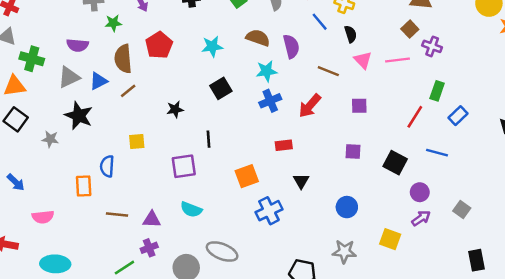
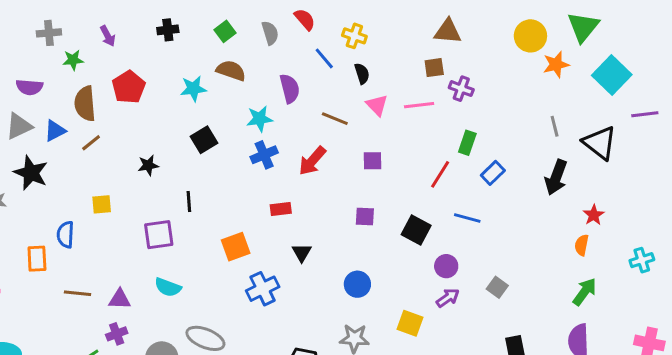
brown square: (410, 29) -> (434, 68), turned 35
brown semicircle: (258, 38) -> (231, 71), moved

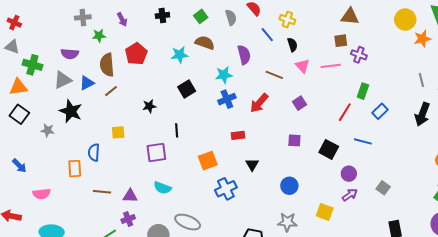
purple square: (372, 161) -> (299, 103), turned -32

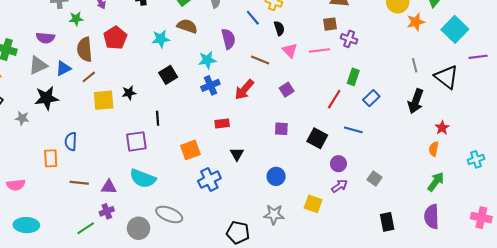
black star: (71, 111) -> (46, 98), turned -30
yellow square: (118, 132) -> (104, 100), moved, size x1.5
cyan semicircle: (162, 188) -> (143, 178), size x1.4

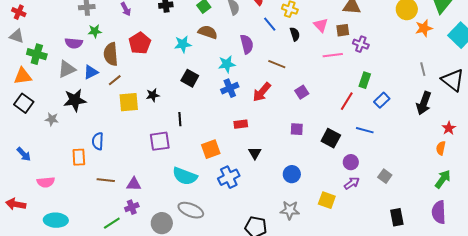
green star: (76, 19) -> (95, 31), moved
pink triangle: (290, 50) -> (321, 25), moved
black square: (168, 75) -> (190, 78), turned -30
cyan semicircle: (143, 178) -> (185, 176), moved

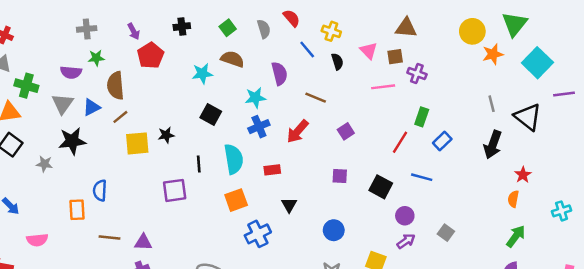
red pentagon: (140, 43) -> (151, 55), moved
gray triangle: (67, 69) -> (63, 104), turned -30
cyan semicircle: (185, 176) -> (234, 159), moved, turned -120

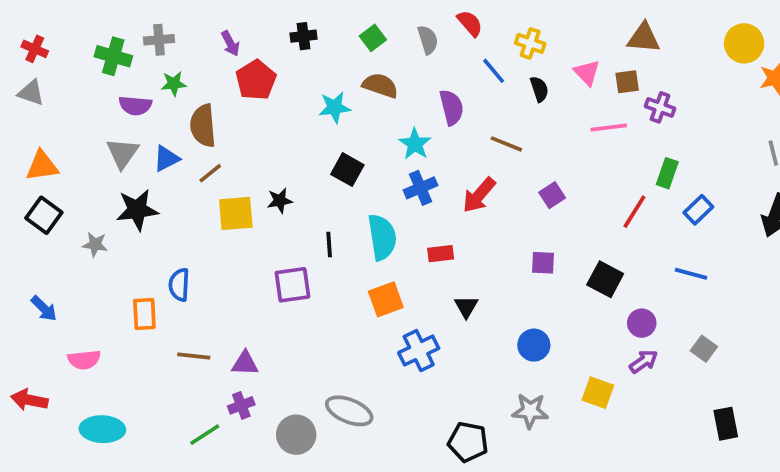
green cross: (26, 86) -> (113, 56), moved
cyan star: (255, 98) -> (415, 144), turned -30
blue line: (422, 177) -> (691, 274), moved

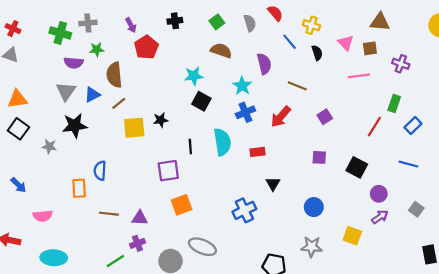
cyan star: (335, 107) -> (194, 76), moved
purple cross: (660, 107) -> (401, 64), moved
orange square: (386, 299) -> (182, 205), moved

